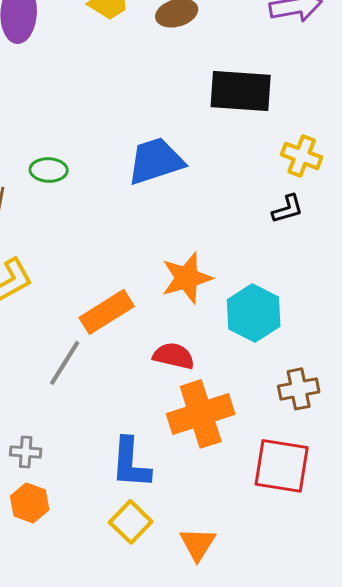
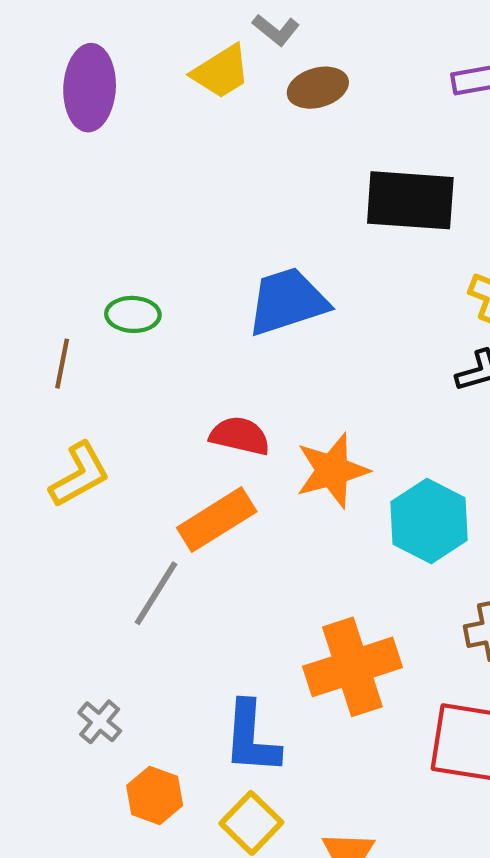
red semicircle: (174, 356) -> (240, 436), moved
gray cross: (26, 452) -> (100, 722), turned 36
orange hexagon: (30, 503) -> (155, 795), moved

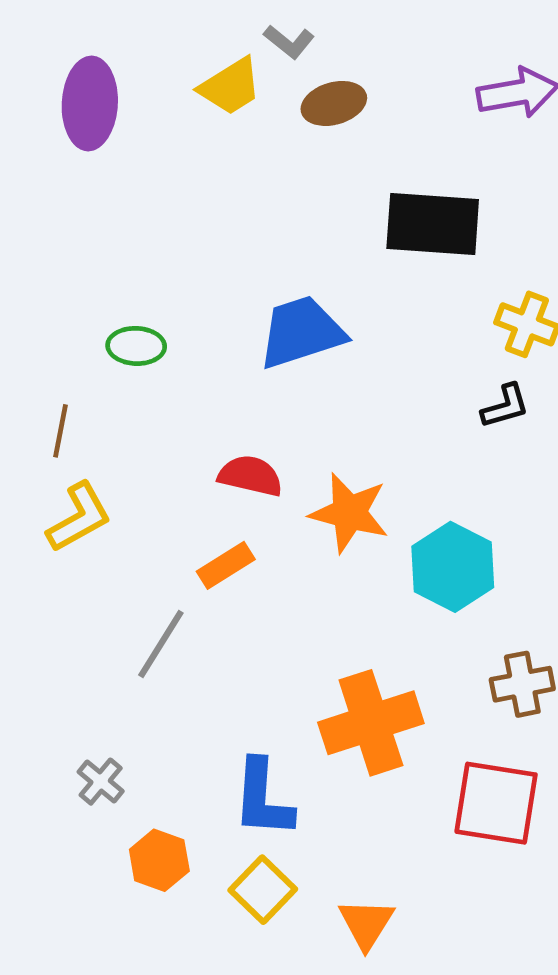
brown line: (62, 364) -> (60, 431), moved
orange star: (332, 470) -> (349, 513), turned 30
orange rectangle: (217, 520) -> (226, 565), size x0.7

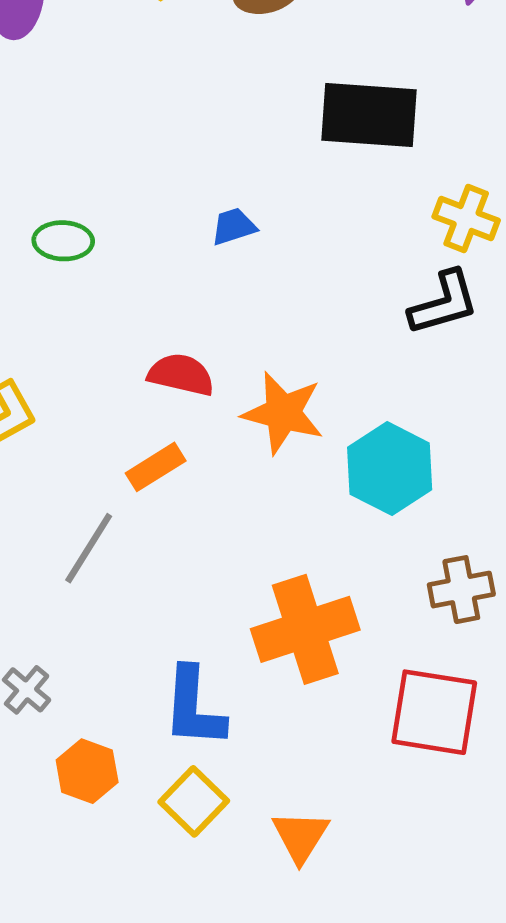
blue trapezoid: (301, 332) -> (234, 226), size x0.5
black L-shape: (505, 406) -> (444, 303), size x1.4

